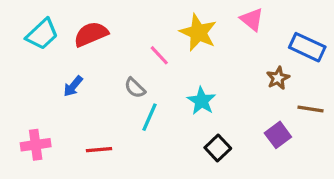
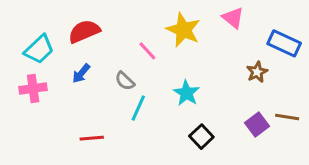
cyan trapezoid: (42, 34) -> (39, 49), moved
blue arrow: (73, 86) -> (81, 73), moved
brown line: (310, 109) -> (287, 117), moved
pink cross: (36, 145) -> (33, 88), moved

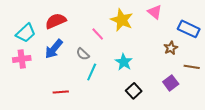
blue arrow: (81, 73) -> (54, 49), size x1.5
brown line: (287, 117) -> (192, 67), moved

